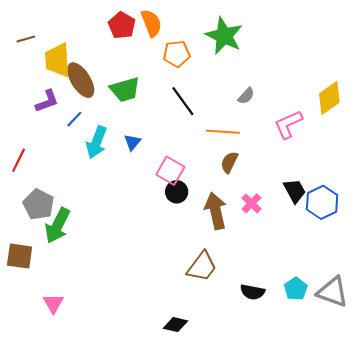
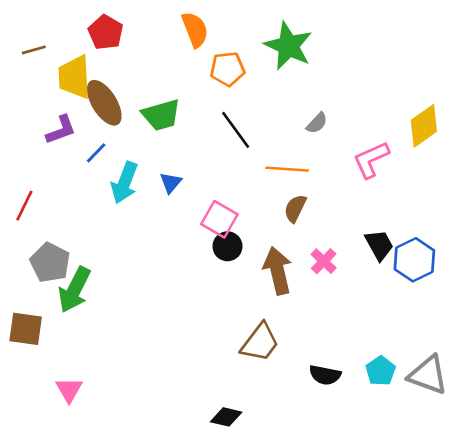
red pentagon: (122, 25) -> (106, 32), moved

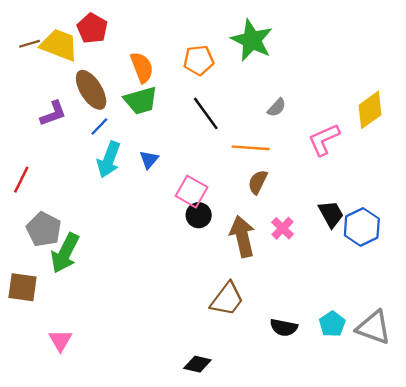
orange semicircle: (195, 30) -> (142, 67), moved
yellow trapezoid: (74, 77) -> (59, 45), moved, turned 114
blue line: (96, 153) -> (99, 126), moved

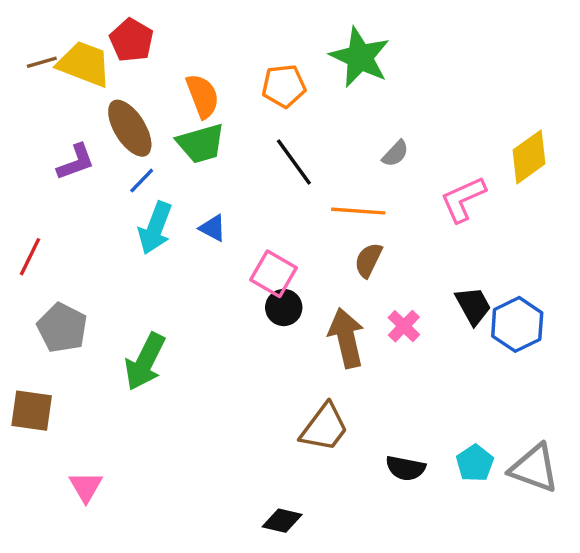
blue triangle: (149, 160) -> (213, 228), turned -42
green arrow: (65, 253) -> (145, 362), moved

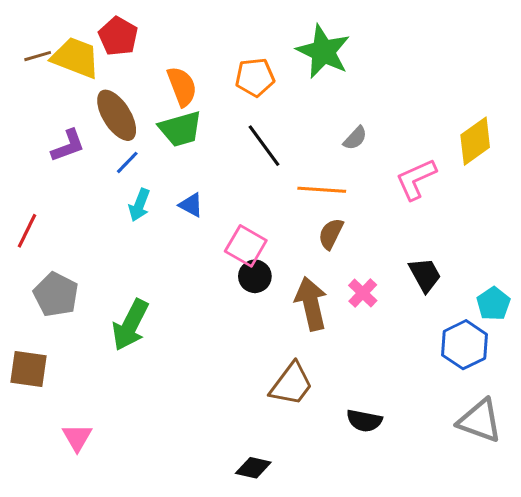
cyan arrow: (155, 228) -> (139, 205), size x0.7
blue hexagon: (517, 324) -> (465, 345), moved
cyan pentagon: (475, 463) -> (493, 304), moved

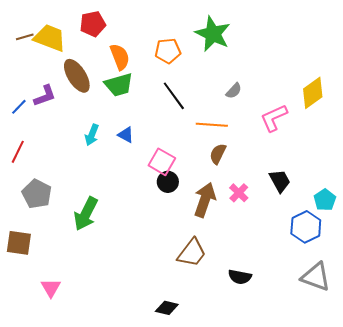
red pentagon: (118, 36) -> (93, 24), moved, turned 30
blue line: (127, 162) -> (19, 107), moved
brown arrow: (311, 304) -> (205, 200), turned 32

